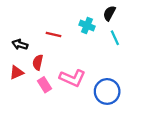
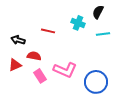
cyan line: (115, 38) -> (103, 34), turned -72
red semicircle: (38, 62) -> (34, 56), turned 88

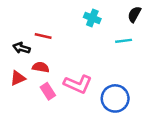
black semicircle: (98, 12) -> (134, 14), moved
cyan cross: (78, 23) -> (92, 18), moved
red line: (48, 31) -> (43, 36), moved

